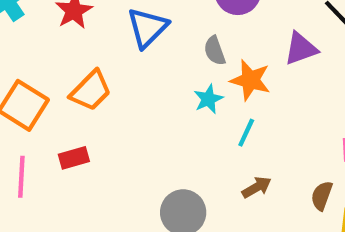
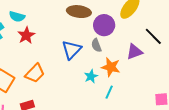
blue triangle: (147, 28) -> (71, 50), moved
gray semicircle: (215, 51) -> (96, 45), moved

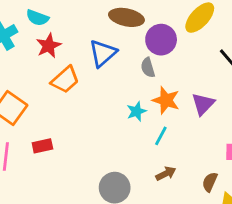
blue triangle: (71, 50) -> (103, 53), moved
purple triangle: (135, 52) -> (203, 104), moved, turned -30
orange trapezoid: (35, 73) -> (65, 80), moved

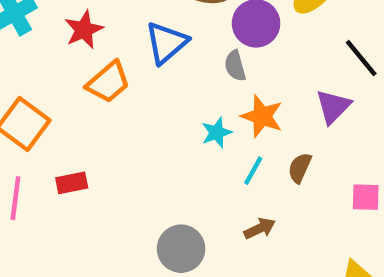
purple triangle: (203, 104) -> (333, 107), moved
brown semicircle: (210, 182) -> (300, 168), moved

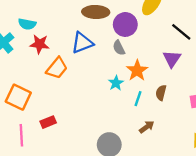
red star: (84, 30) -> (40, 44), turned -30
blue triangle: (166, 43) -> (82, 43), turned 30
orange star: (262, 116) -> (137, 71), turned 30

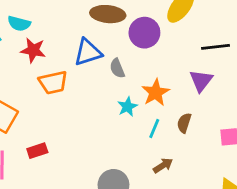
black line: (181, 32) -> (215, 47), turned -50
gray semicircle: (119, 48) -> (117, 68), moved
orange trapezoid: (57, 68) -> (53, 82), turned 35

